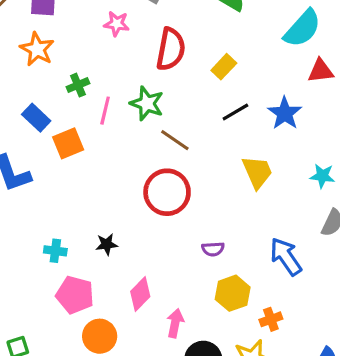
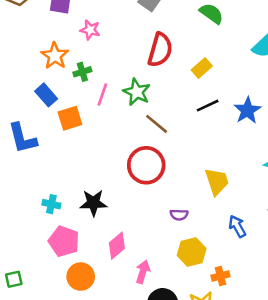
pink star: (117, 24) -> (90, 30), moved
orange star: (37, 49) -> (55, 56), moved
yellow trapezoid: (257, 172) -> (217, 181), moved
black star: (107, 244) -> (93, 203), size x1.5
blue arrow: (286, 257) -> (237, 226), size x0.7

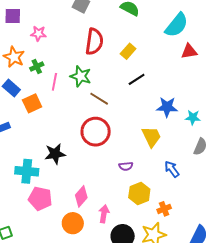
blue star: (247, 110) -> (167, 107), moved, turned -30
black star: (93, 203) -> (55, 154), moved
cyan cross: (51, 204) -> (27, 171), size x1.6
orange circle: (81, 277) -> (73, 223), moved

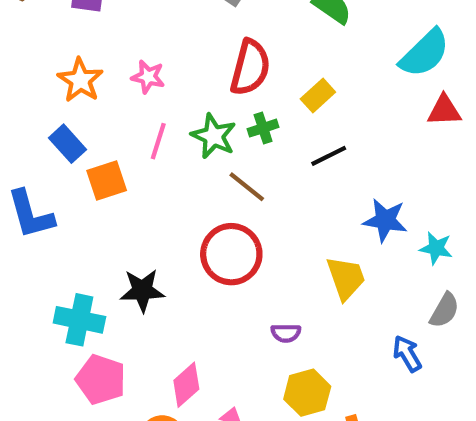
pink star: (38, 33) -> (148, 77), moved
green cross: (37, 66) -> (263, 128), moved
blue arrow: (172, 169) -> (407, 354), moved

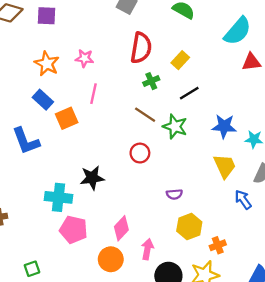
green star: (214, 136) -> (175, 127), moved
red circle: (231, 254) -> (140, 153), size x0.6
yellow trapezoid: (346, 278) -> (225, 166), moved

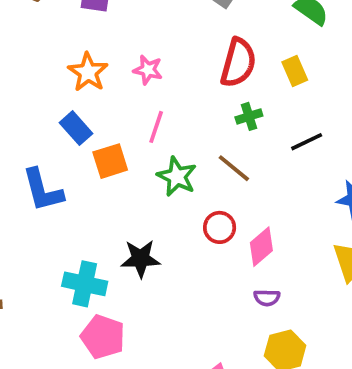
yellow rectangle: (180, 60) -> (295, 71), moved, turned -72
green star: (175, 127) -> (177, 176), moved
pink diamond: (121, 228) -> (261, 247), moved

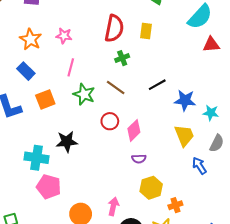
yellow rectangle: (295, 71) -> (146, 31), turned 35
black line: (307, 142) -> (157, 85), moved
orange square: (110, 161) -> (45, 99), moved

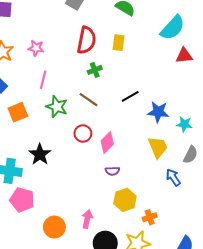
black star: (67, 142) -> (40, 154), turned -30

